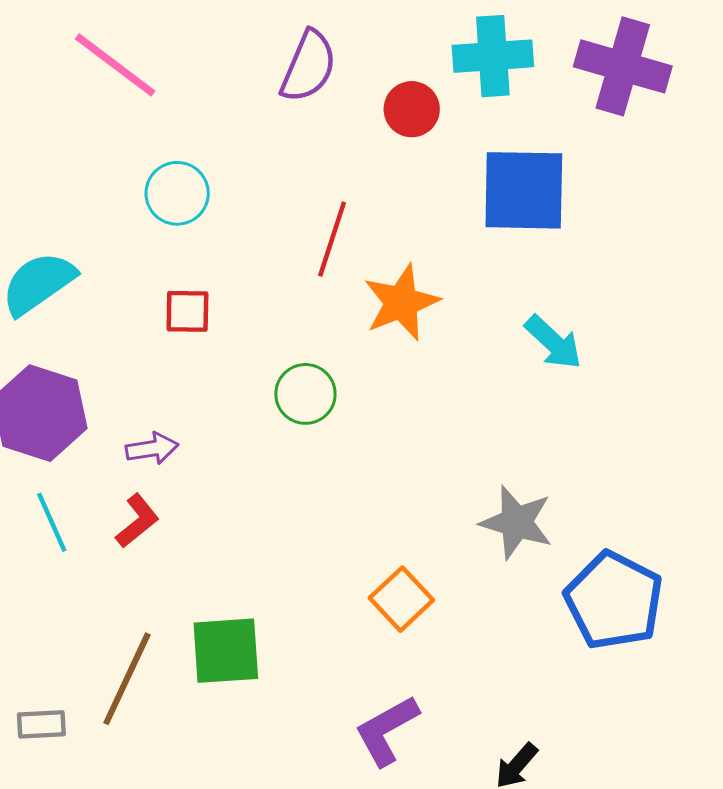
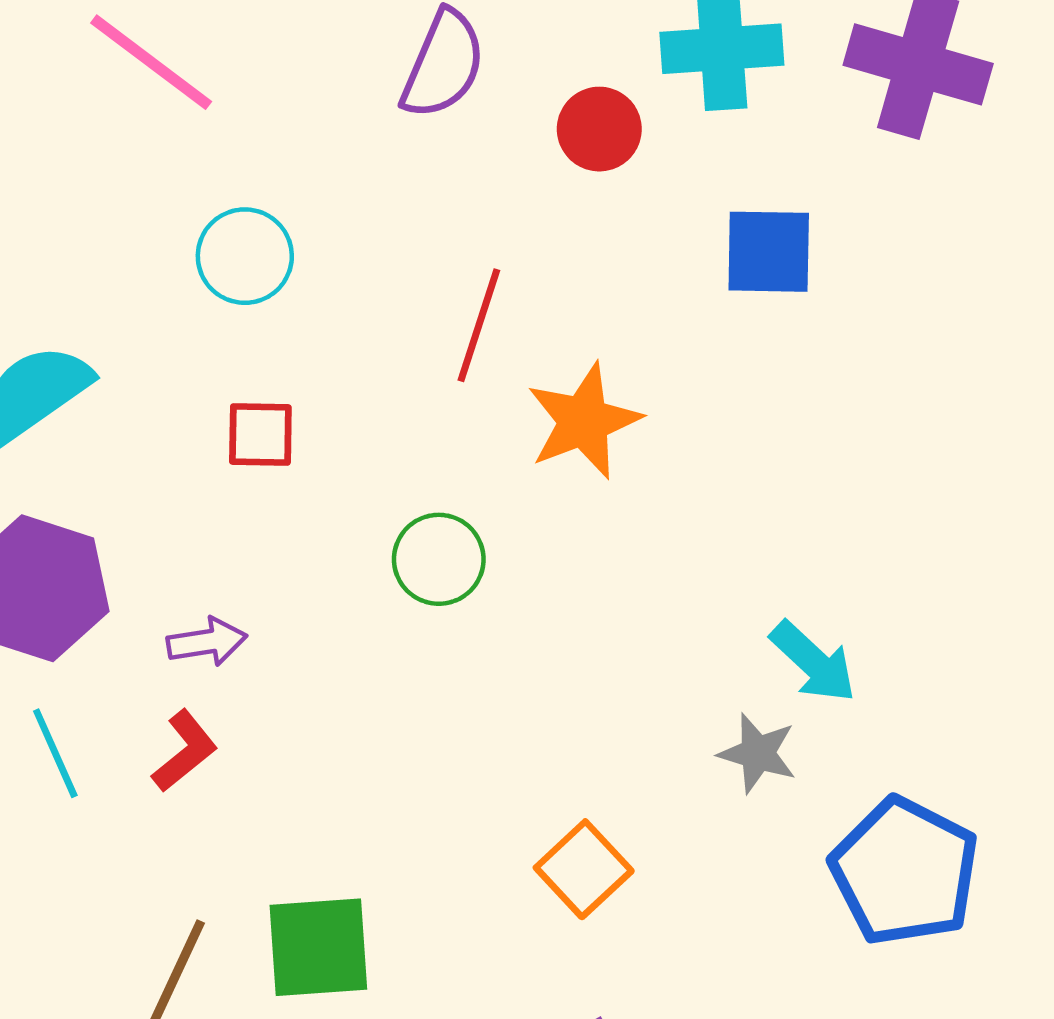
blue square: (524, 190) -> (769, 252), size x0.7
cyan arrow: (553, 342) -> (813, 662), moved
gray star: (516, 522) -> (758, 753), size x0.7

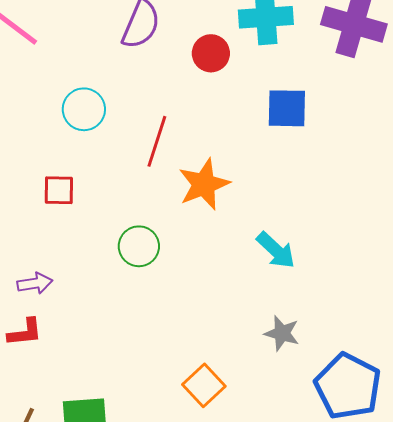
cyan circle: (245, 256) -> (84, 109), moved
cyan arrow: (813, 662) -> (276, 250), moved
red L-shape: (185, 751) -> (25, 332), turned 33

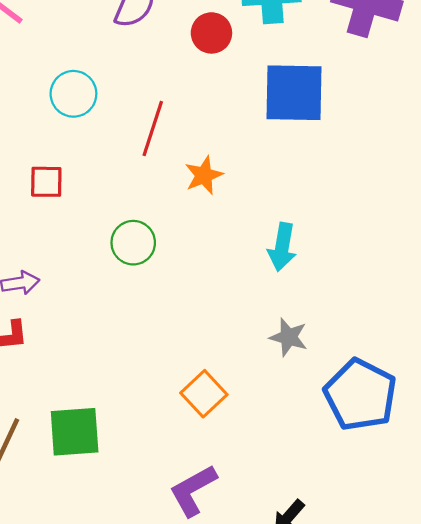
blue square: (287, 108) -> (294, 93), size x1.4
orange star: (204, 184) -> (204, 175), size x0.7
cyan arrow: (276, 250) -> (282, 247), turned 57

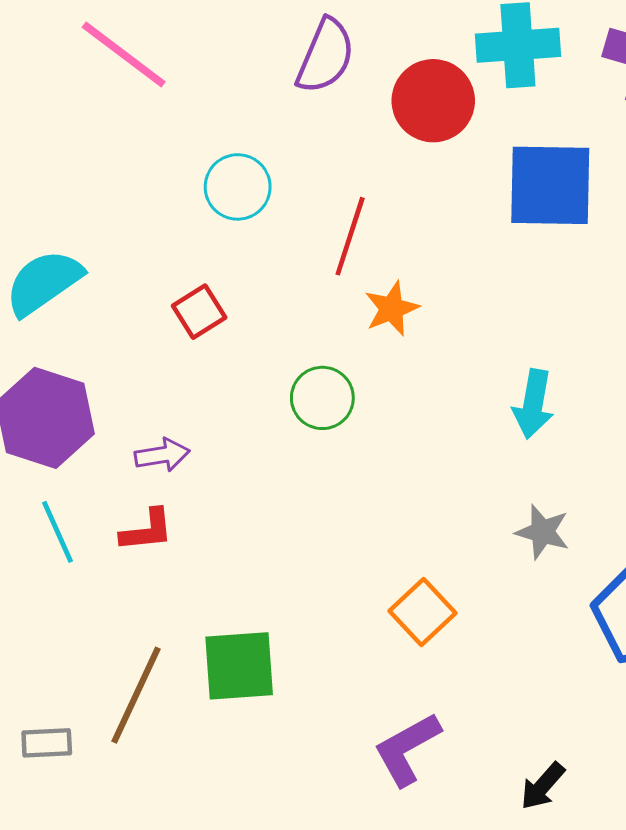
red circle: (211, 33) -> (433, 101), size x1.4
orange star: (204, 175) -> (392, 309), moved
red square: (46, 182) -> (199, 312), turned -33

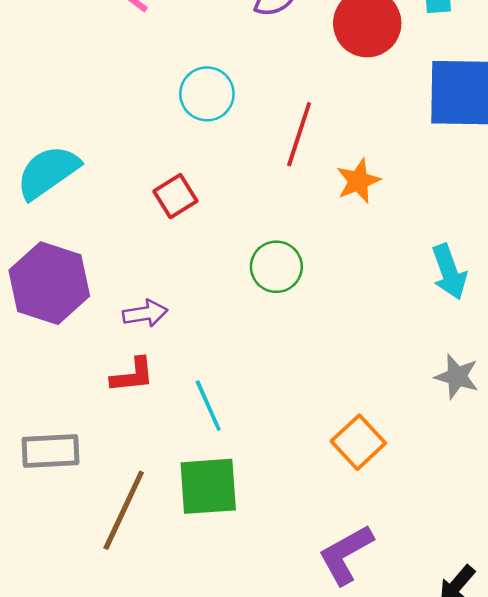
orange star: (392, 309) -> (358, 181), moved
cyan arrow: (533, 404) -> (449, 272), turned -30
cyan line: (57, 532) -> (208, 406), moved
gray rectangle: (47, 743) -> (50, 451), moved, size x1.4

